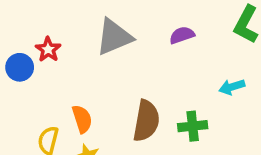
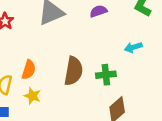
orange semicircle: (82, 119) -> (29, 70), turned 36

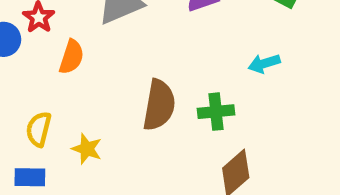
orange semicircle: (29, 70) -> (71, 57), moved

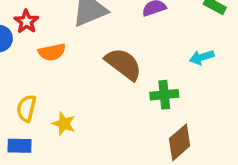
orange semicircle: (71, 57) -> (52, 52), turned 60
brown semicircle: (159, 105) -> (123, 64), moved, turned -63

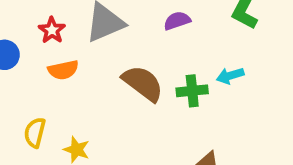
red star: (26, 21) -> (52, 30), moved
green cross: (164, 95) -> (192, 91), moved

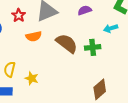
orange semicircle: (63, 70) -> (34, 36), moved
cyan arrow: (230, 76) -> (111, 28), moved

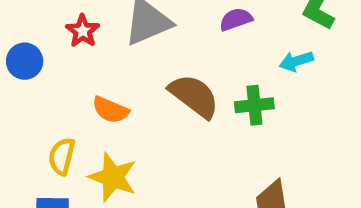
orange semicircle: (34, 36) -> (110, 110), moved, turned 35
yellow star: (32, 78) -> (113, 177), size x1.5

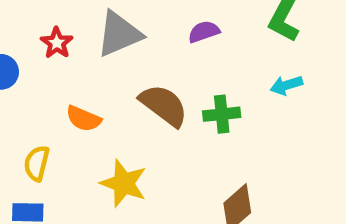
cyan arrow: (296, 61) -> (286, 85), moved
yellow star: (113, 177) -> (124, 183), moved

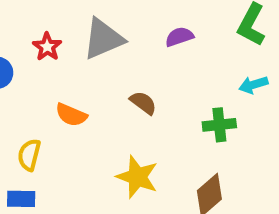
brown semicircle: (164, 105) -> (143, 103), size x0.6
green cross: (222, 114) -> (219, 125), moved
yellow star: (124, 183) -> (137, 177), moved

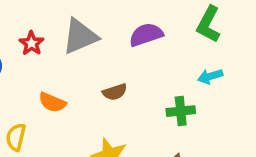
purple semicircle: (179, 37) -> (146, 35), size x1.4
brown semicircle: (143, 103) -> (115, 92), turned 125

